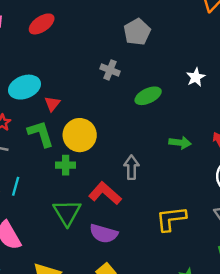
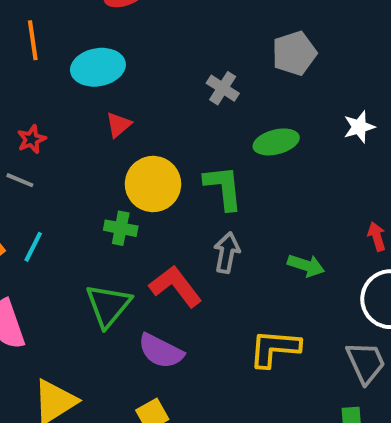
gray pentagon: (137, 32) -> (294, 53), moved
cyan ellipse: (25, 87) -> (98, 67), moved
green L-shape: (41, 134) -> (223, 187), moved
green arrow: (180, 143) -> (306, 265), moved

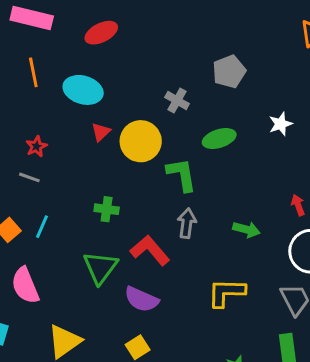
cyan ellipse: (98, 67) -> (83, 90), turned 30
yellow circle: (153, 184) -> (141, 141), moved

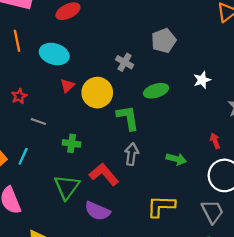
gray line: (29, 177) -> (38, 121), moved

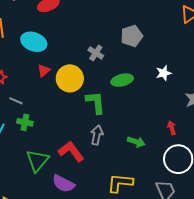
green cross: (72, 143) -> (25, 122), moved

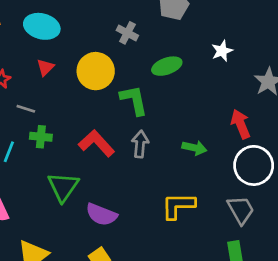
red triangle: (44, 71) -> (45, 67), moved
red arrow: (172, 128) -> (241, 124), size x1.5
red L-shape: (71, 151) -> (96, 143), moved

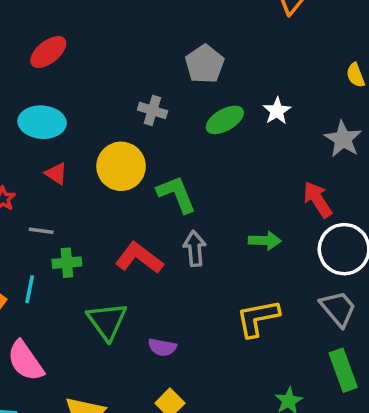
green ellipse: (167, 66) -> (225, 120), moved
red triangle: (45, 67) -> (56, 174), turned -30
purple semicircle: (101, 214) -> (162, 347), size x0.7

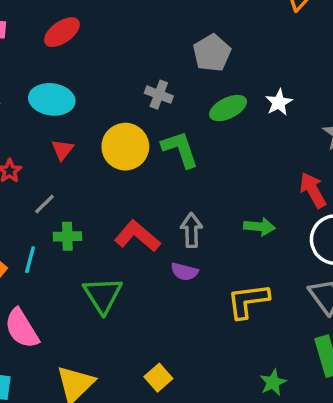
red triangle: (56, 174) -> (62, 150), turned 30
green L-shape: (176, 194) -> (180, 149), moved
gray line: (41, 231) -> (44, 204), turned -55
purple semicircle: (162, 347) -> (184, 272), moved

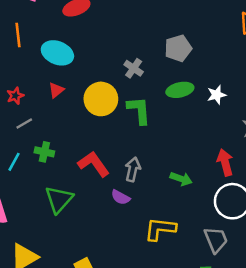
gray line: (44, 204) -> (24, 123), moved

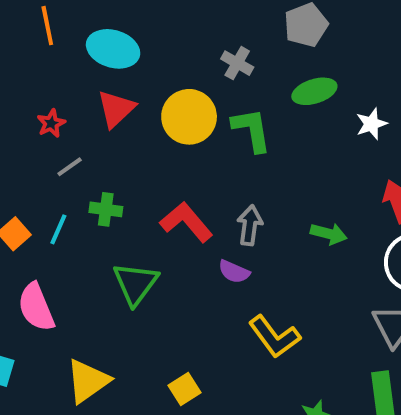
red triangle: (56, 90) -> (116, 109), size x1.5
white star: (217, 95) -> (371, 124), moved
yellow L-shape: (160, 229) -> (274, 337), moved, turned -128

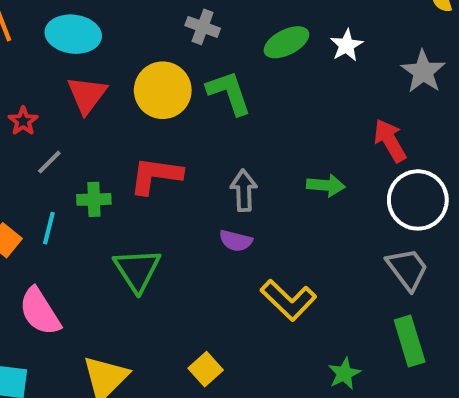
white star: (371, 124) -> (347, 45), moved
red L-shape: (186, 222) -> (156, 175), moved, turned -32

